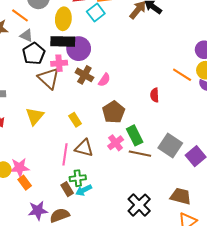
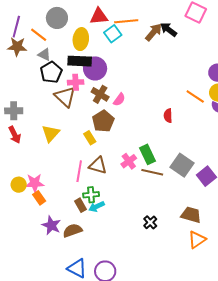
brown pentagon: (114, 112) -> (103, 121), moved
black cross: (139, 205) -> (150, 222), size x0.6
purple star: (38, 211) -> (51, 225), turned 30

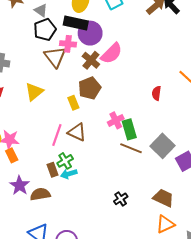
pink semicircle: (119, 100) -> (112, 53), moved, size x1.6
pink cross: (129, 161) -> (116, 120), moved
green cross: (91, 195) -> (65, 161), turned -35

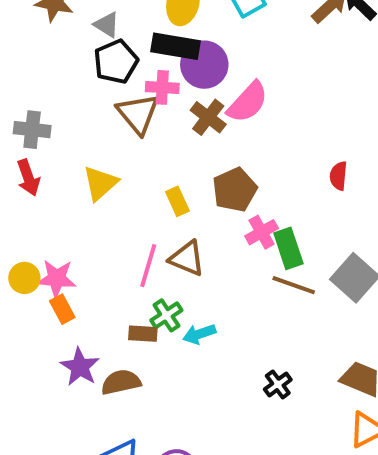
brown pentagon: (90, 88) -> (235, 190), moved
brown rectangle: (53, 170) -> (143, 334), turned -64
cyan arrow: (69, 174) -> (199, 334), moved

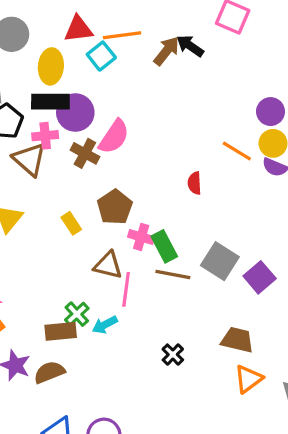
pink cross: (262, 232) -> (141, 237), turned -35
brown triangle: (187, 259) -> (108, 265), moved
pink line: (148, 266) -> (126, 289), moved
brown rectangle: (143, 334) -> (61, 331), size x1.4

